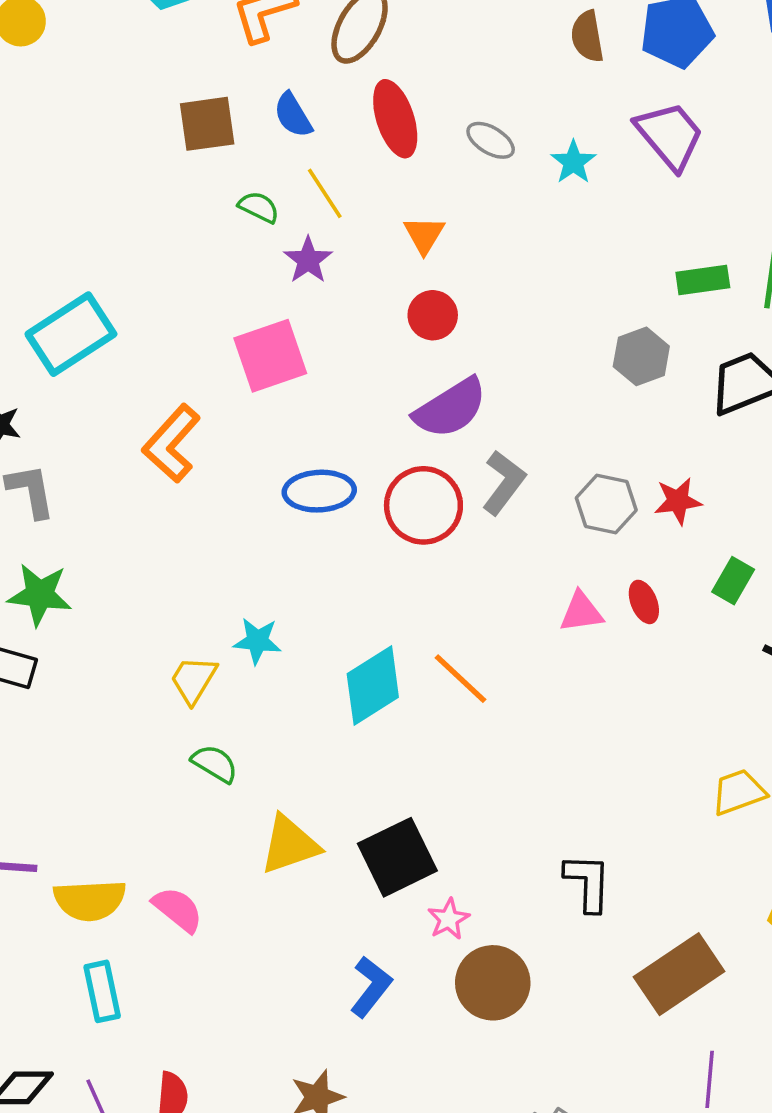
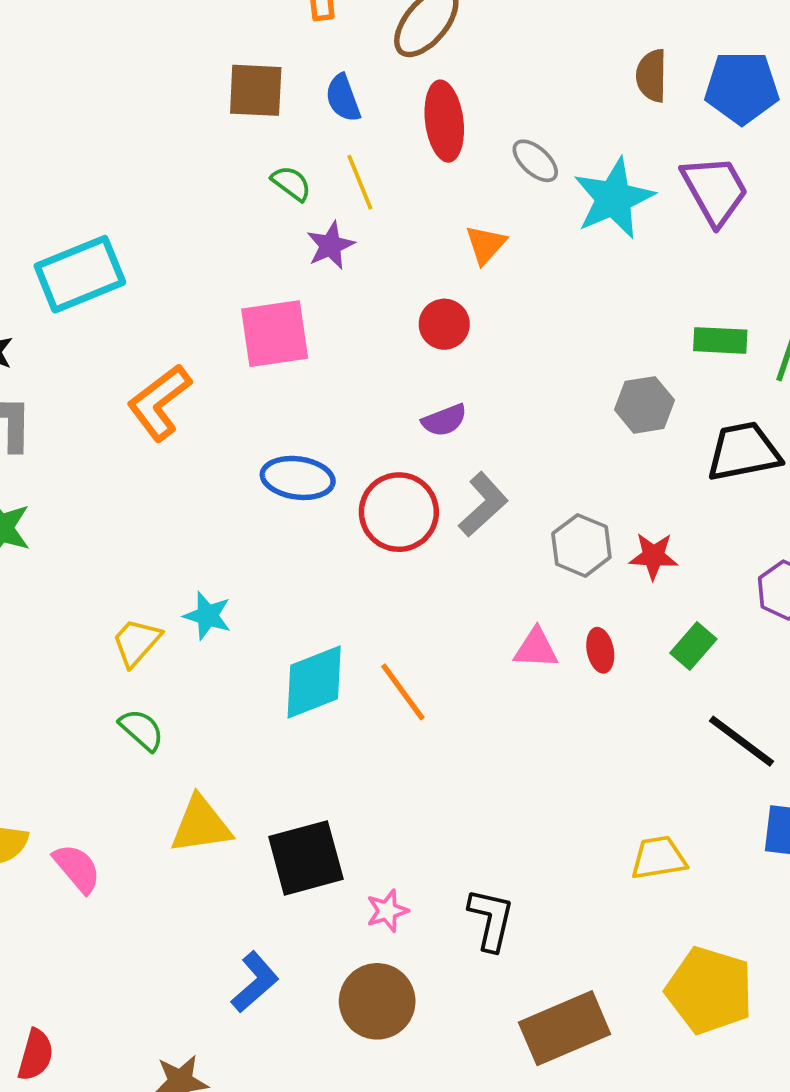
cyan star: (573, 162) -> (614, 198), size x1.8
orange triangle: (424, 235) -> (486, 245), moved
purple semicircle: (450, 408) -> (444, 420), size x0.6
pink star: (449, 919) -> (387, 911), moved

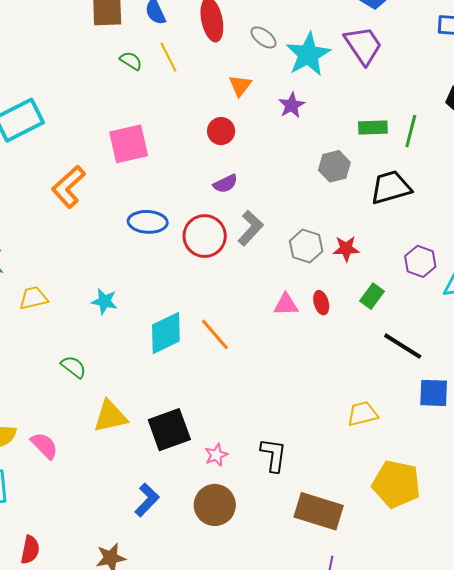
purple star: (330, 245) -> (292, 105), moved
yellow trapezoid: (136, 642) -> (33, 298), moved, turned 40
brown rectangle: (565, 1028) -> (319, 511), turned 45

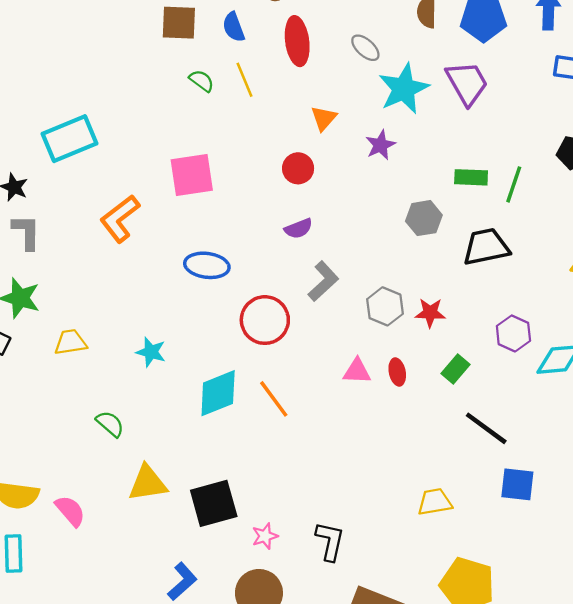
gray ellipse: (264, 37) -> (365, 48), moved
red circle: (205, 236) -> (265, 320), moved

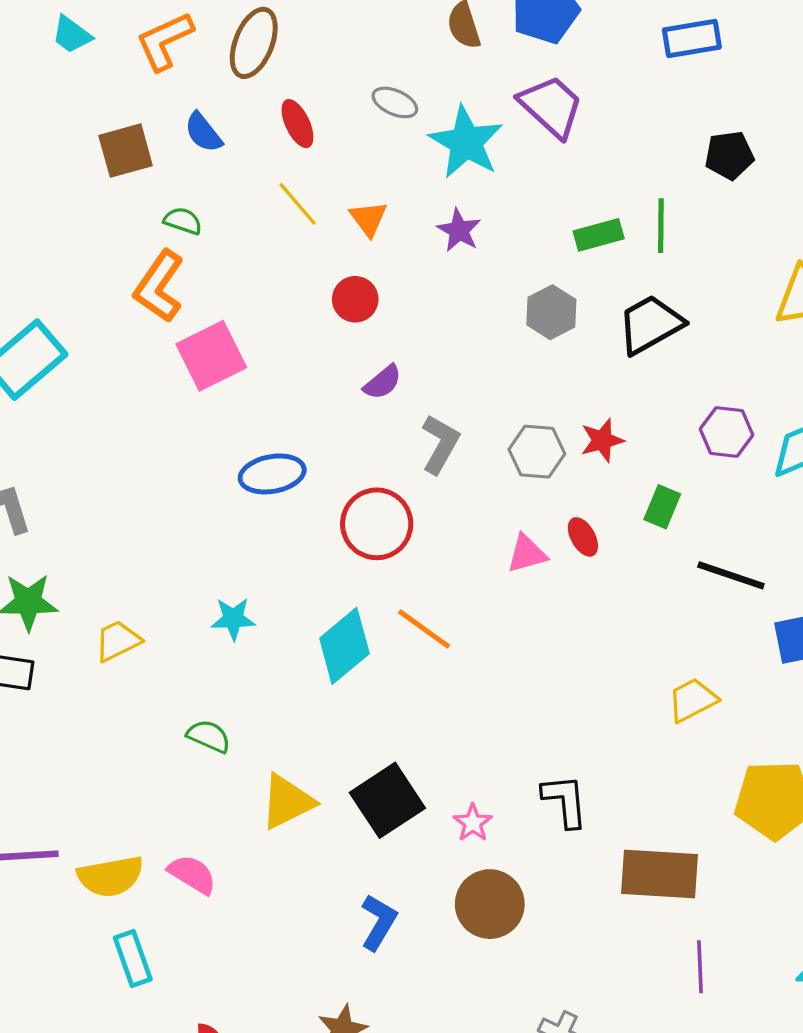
red ellipse: (297, 41) -> (297, 124), size x0.7
yellow line: (245, 80) -> (298, 204), moved
orange L-shape: (120, 219) -> (159, 286), moved

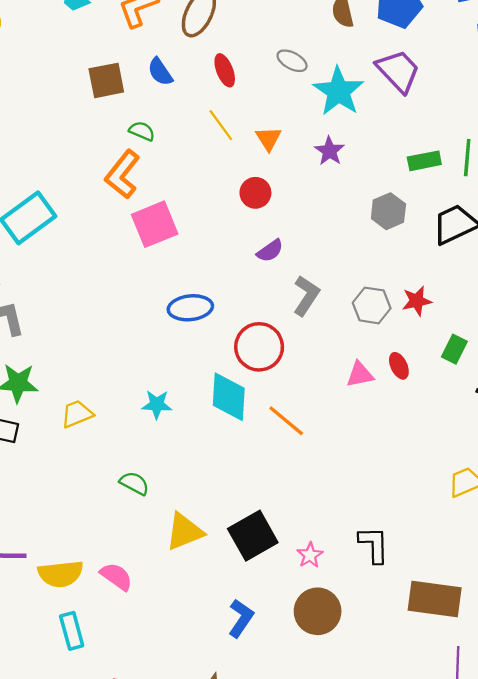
cyan diamond: (344, 646) -> (229, 397), moved, turned -51

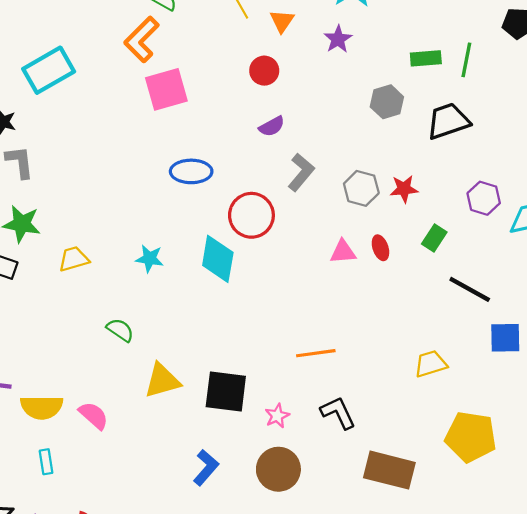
orange line: (286, 421) -> (316, 353), moved, turned -54
black square: (253, 536) -> (226, 392), turned 30
black L-shape: (374, 545) -> (338, 413), turned -30
cyan rectangle: (72, 631) -> (46, 462), size x0.7

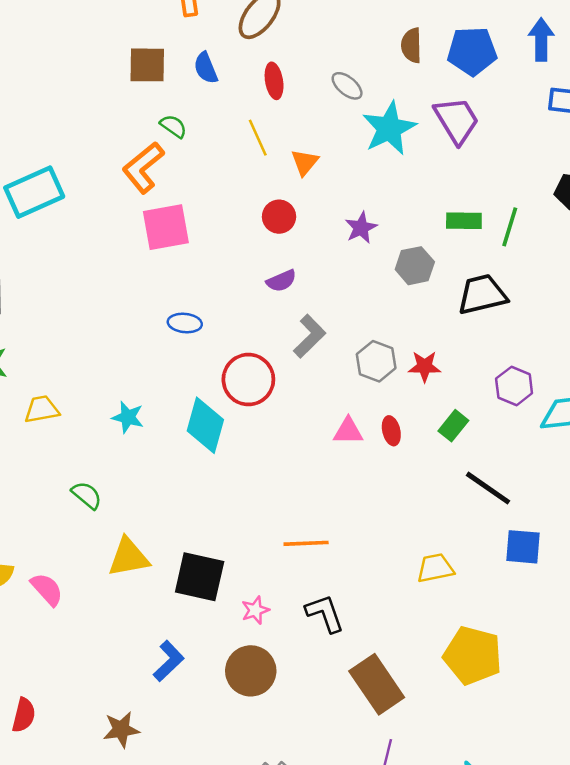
purple star: (338, 39) -> (361, 228), moved
blue ellipse: (191, 171) -> (185, 323), size x0.7
brown rectangle: (389, 470) -> (377, 684), turned 36

